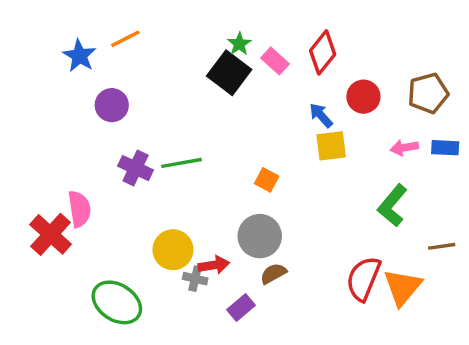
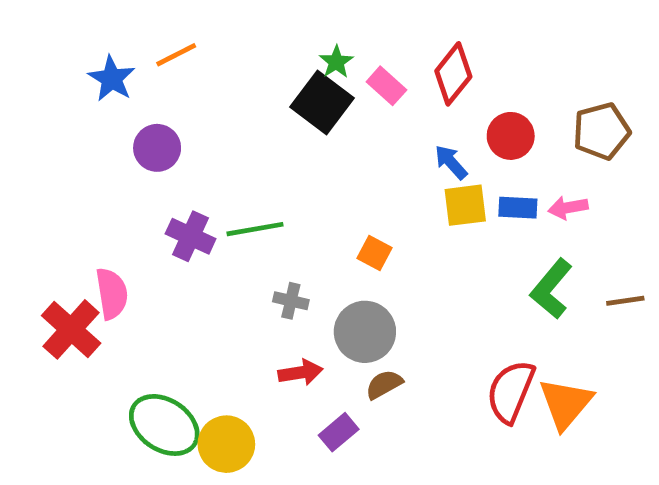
blue rectangle: (445, 148) -> (518, 208), moved
brown line: (442, 246) -> (625, 301), moved
yellow circle: (173, 250) -> (226, 444), moved
gray cross: (195, 279) -> (291, 301), moved

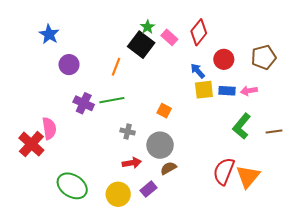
orange line: (176, 55) -> (116, 67), moved, turned -42
yellow circle: (226, 444) -> (118, 194), moved

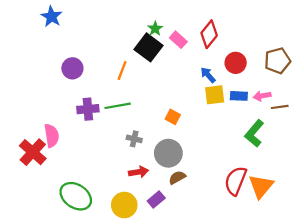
blue star: (49, 34) -> (52, 17), moved
purple cross: (84, 103) -> (88, 109), turned -30
brown line: (274, 132) -> (280, 107), moved

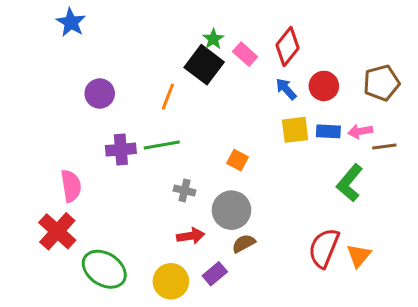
blue arrow: (208, 75) -> (286, 89), moved
red cross: (33, 152) -> (57, 231), moved
orange triangle: (261, 186) -> (359, 256), size x0.7

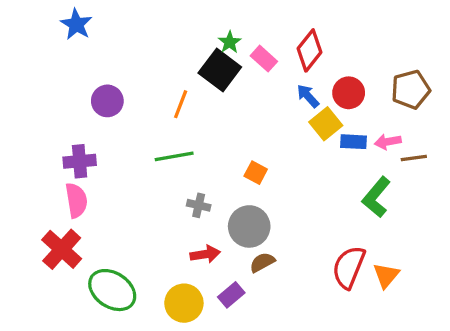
yellow square: (295, 130) -> (326, 124), moved, turned -32
purple cross: (121, 150) -> (80, 161), moved

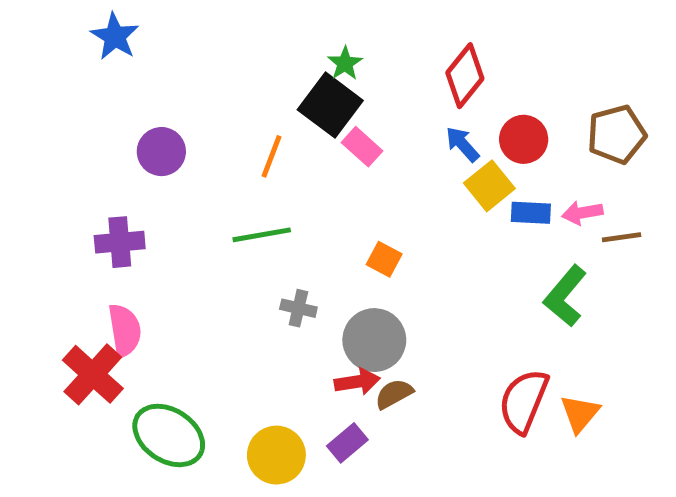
pink rectangle: (264, 59) -> (362, 147), moved
pink semicircle: (76, 200) -> (125, 330), moved
red arrow: (205, 254) -> (357, 382), moved

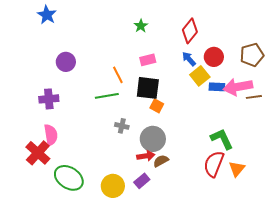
black square: (330, 105) -> (148, 88), moved, turned -30
pink rectangle: (362, 147) -> (148, 60), turned -56
orange line: (271, 156) -> (118, 75), moved, turned -48
pink arrow: (582, 213) -> (238, 87), size x1.8
green L-shape: (565, 296) -> (222, 139), moved, turned 115

